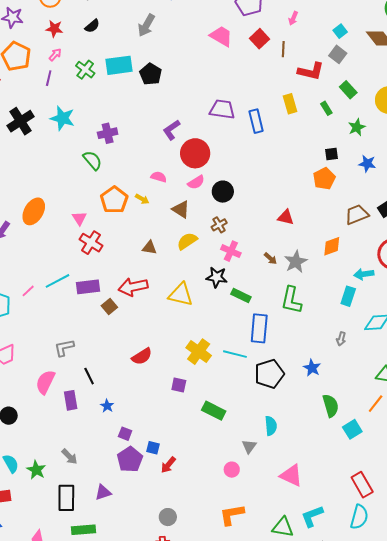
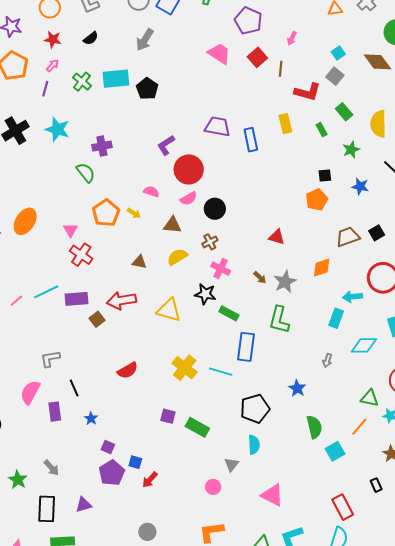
brown triangle: (181, 209) -> (172, 225), turned -30
black pentagon: (269, 374) -> (255, 409), moved
purple square: (179, 385) -> (168, 416), moved

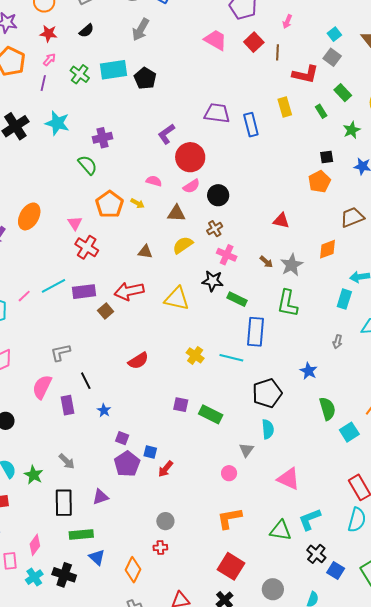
yellow cross: (185, 368) -> (195, 355), size x0.7

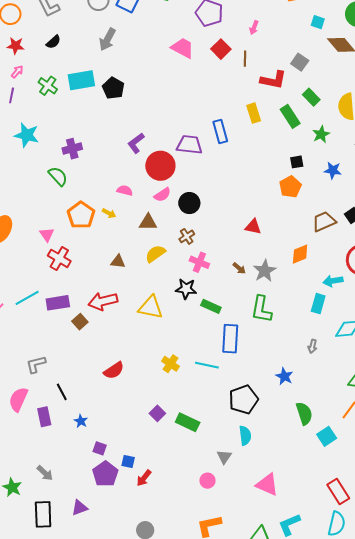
cyan square: (334, 34) -> (318, 22), moved, turned -32
green rectangle: (321, 111) -> (290, 116), size x1.6
purple trapezoid: (217, 113) -> (189, 145), moved
purple square: (181, 405) -> (157, 413), turned 35

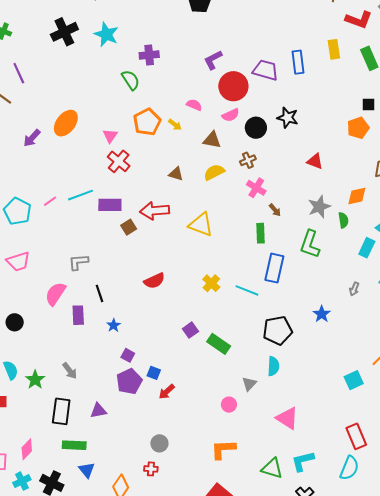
brown arrow: (239, 268) -> (275, 210), moved
black star: (186, 289) -> (288, 118), moved
green rectangle: (211, 306) -> (260, 233), turned 54
green semicircle: (304, 413) -> (343, 220), moved, size x0.7

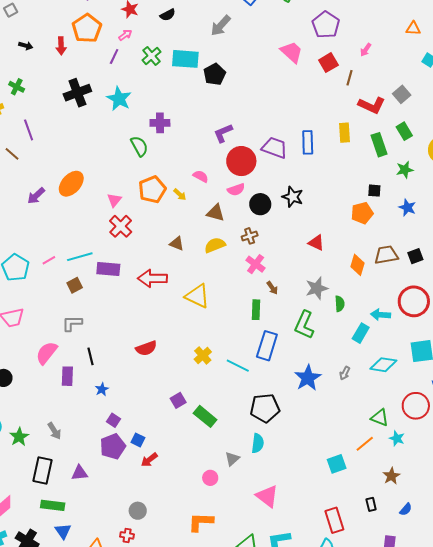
orange diamond: (357, 196) -> (358, 265), moved, turned -65
brown square: (129, 227) -> (75, 285), moved
blue star: (322, 314) -> (308, 378), moved, size x1.5

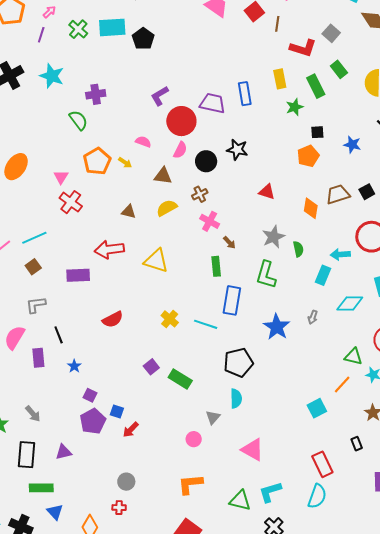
green star: (405, 170) -> (295, 107), moved
pink semicircle: (236, 190) -> (180, 150), turned -36
purple rectangle: (108, 269) -> (78, 275), moved

